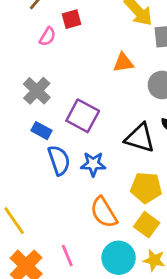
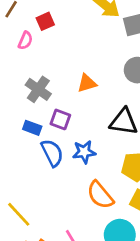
orange triangle: (123, 63) -> (87, 83), moved
gray cross: (37, 91) -> (38, 89), moved
purple square: (83, 116) -> (60, 119), moved, size x0.7

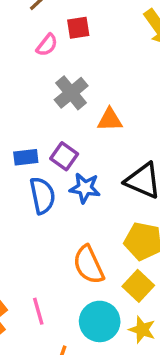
gray cross: (38, 89) -> (71, 93), moved
blue rectangle: (32, 128) -> (26, 157), turned -42
blue star: (84, 152) -> (85, 188), moved

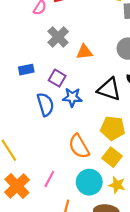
blue rectangle: (26, 157) -> (26, 70), moved
pink line: (38, 311) -> (49, 179), turned 49

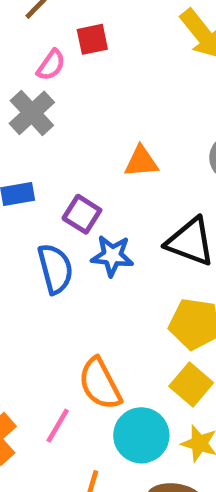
gray cross: (58, 37) -> (32, 113), moved
orange semicircle: (79, 146) -> (100, 384), moved

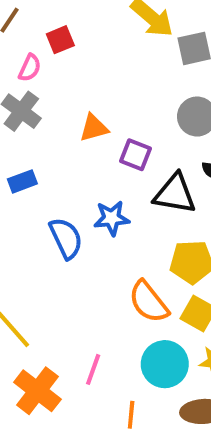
orange triangle: (141, 162) -> (94, 128), moved
purple square: (82, 214) -> (136, 155), moved
orange semicircle: (100, 384) -> (149, 302), moved

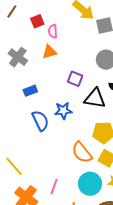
pink semicircle: (30, 68) -> (53, 31), moved, turned 152
orange triangle: (94, 128) -> (49, 52), moved
blue rectangle: (22, 181) -> (30, 91), moved

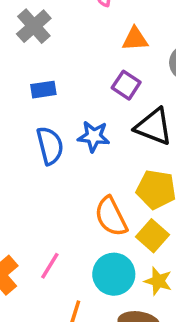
orange triangle: (49, 52) -> (135, 39), moved

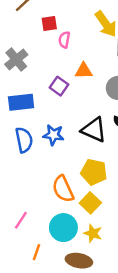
purple square: (126, 85) -> (59, 86), moved
blue rectangle: (43, 90) -> (21, 102), size x1.5

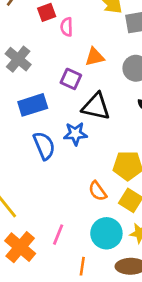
black triangle: (94, 130) -> (96, 106), moved
orange semicircle: (63, 189) -> (98, 191), size x0.7

